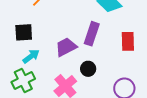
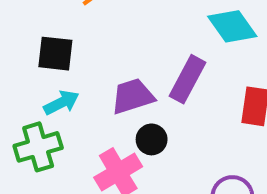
black circle: (88, 69) -> (152, 139), moved

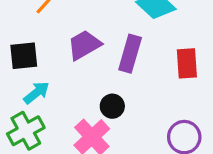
purple trapezoid: (133, 96) -> (84, 45), moved

